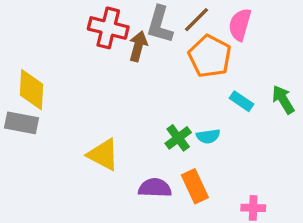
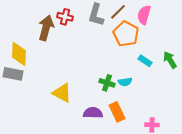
red cross: (108, 28) -> (65, 17), size x0.7
brown arrow: (138, 46) -> (46, 28), moved, size x1.4
green cross: (178, 138) -> (107, 83), turned -35

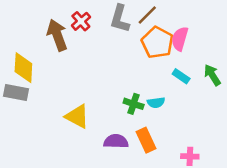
pink semicircle: (144, 15) -> (180, 39), moved
red cross: (65, 17) -> (81, 21), turned 35
brown arrow: (46, 28) -> (57, 35), turned -35

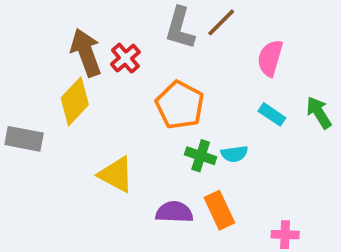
red cross: (81, 21) -> (125, 58), moved
orange pentagon: (157, 43) -> (180, 105), moved
yellow diamond: (23, 68) -> (75, 101), moved, turned 40

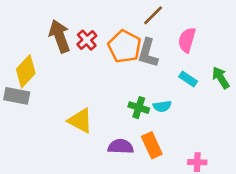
gray L-shape: (180, 28) -> (148, 53), moved
yellow diamond: (75, 101) -> (26, 71), moved
orange pentagon: (180, 105) -> (124, 47), moved

